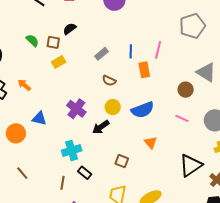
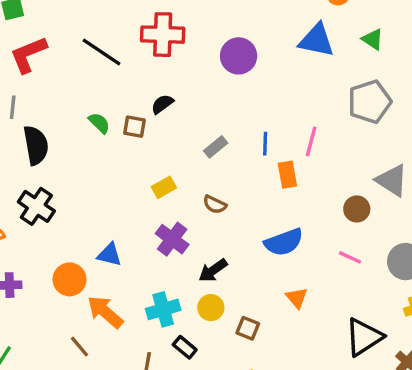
yellow rectangle: (59, 62) -> (164, 187), moved
brown semicircle: (109, 81) -> (215, 204), moved
orange arrow: (24, 85) -> (105, 312), moved, size x1.6
yellow circle: (113, 107) -> (211, 308), moved

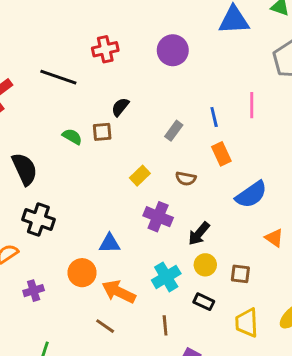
red cross: (163, 35) -> (105, 49), size x0.7
orange rectangle: (287, 175) -> (221, 154), moved
black rectangle: (185, 347) -> (204, 302), moved

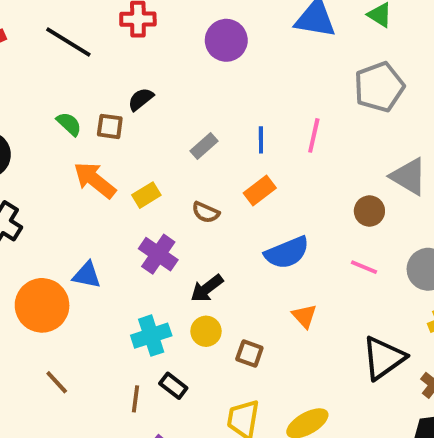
orange rectangle: (221, 154) -> (260, 190), turned 65
orange circle: (82, 273) -> (42, 305), size x1.4
orange arrow: (119, 292) -> (95, 180), moved
black rectangle: (204, 302) -> (173, 386), moved

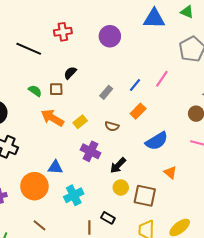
pink line: (314, 135) -> (162, 79), turned 30
blue line: (261, 140) -> (135, 85), turned 48
cyan cross: (151, 336) -> (74, 195), moved
brown square: (249, 353) -> (145, 196), size x1.6
brown line: (57, 382) -> (40, 225), moved

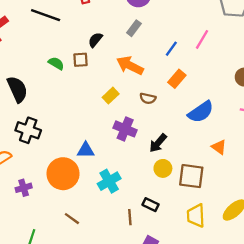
gray rectangle: (106, 92) -> (134, 28), moved
orange arrow: (52, 118) -> (130, 65), moved

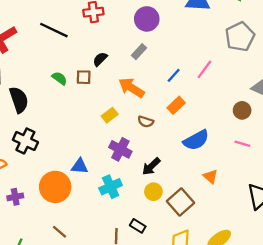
brown square: (191, 176) -> (180, 202), turned 35
cyan cross: (109, 181) -> (111, 187), moved

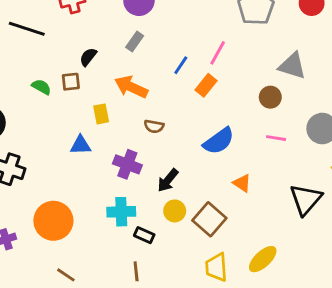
orange rectangle: (176, 105) -> (206, 85), moved
yellow rectangle: (110, 115) -> (101, 114), moved, turned -56
blue triangle: (80, 166) -> (81, 145), moved
cyan cross: (111, 187) -> (121, 212), turned 30
black rectangle: (138, 226) -> (144, 235), moved

